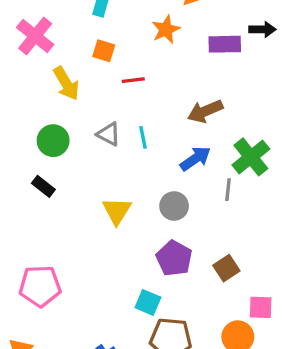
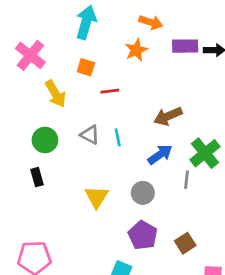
purple rectangle: (225, 44) -> (185, 46), moved
black rectangle: (43, 186) -> (37, 177), turned 36

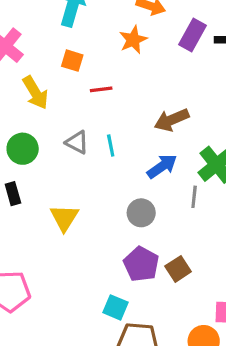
purple rectangle: (185, 46) -> (192, 35), turned -60
yellow triangle: (97, 197) -> (64, 218), moved
brown square: (185, 243) -> (178, 269), moved

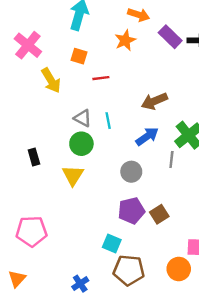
purple rectangle: (192, 35) -> (170, 37), turned -75
green circle: (23, 149) -> (81, 144), moved
purple pentagon: (141, 264) -> (131, 211), turned 30

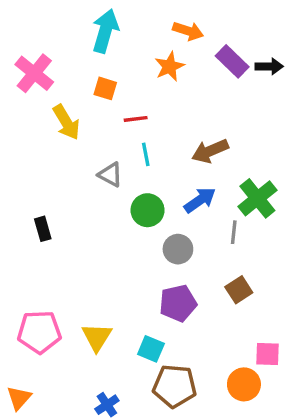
cyan line: (108, 121) -> (146, 154), moved
green circle: (81, 144) -> (148, 210), moved
yellow triangle: (73, 175) -> (97, 337), moved
brown square: (159, 214) -> (239, 290), moved

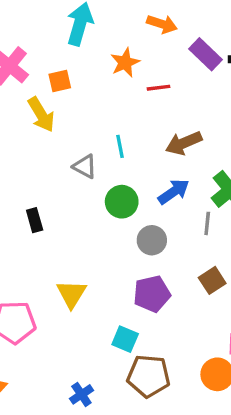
orange star: (170, 66) -> (125, 63), moved
orange square: (105, 88) -> (60, 81), moved, turned -30
red line: (136, 119) -> (159, 88), moved
black rectangle: (43, 229) -> (35, 220), moved
yellow triangle: (97, 337) -> (71, 294), moved

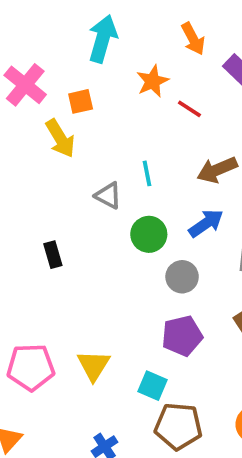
orange arrow: (162, 24) -> (193, 39), turned 44
red line: (159, 88) -> (189, 109), turned 40
yellow triangle: (71, 294) -> (93, 365), moved

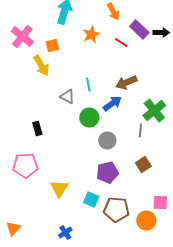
red line: (189, 109) -> (121, 42), moved
blue arrow: (206, 223) -> (112, 104), moved
pink pentagon: (31, 367) -> (25, 166), moved
brown pentagon: (178, 426) -> (116, 210), moved

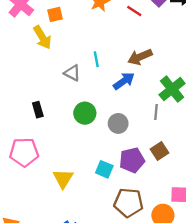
green circle: (89, 118) -> (85, 113), moved
purple pentagon: (107, 172) -> (132, 160), moved
cyan square: (91, 200) -> (104, 169), moved

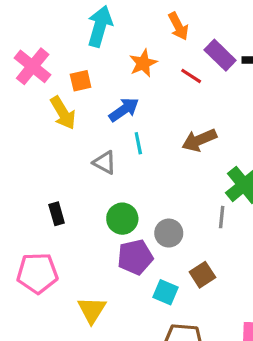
blue arrow: (124, 81) -> (124, 110), moved
brown square: (159, 151) -> (202, 275), moved
purple pentagon: (132, 160) -> (135, 257), moved
cyan square: (104, 169) -> (166, 292), moved

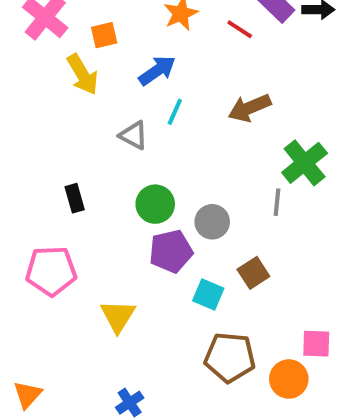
cyan line: (138, 143) -> (175, 112), turned 35

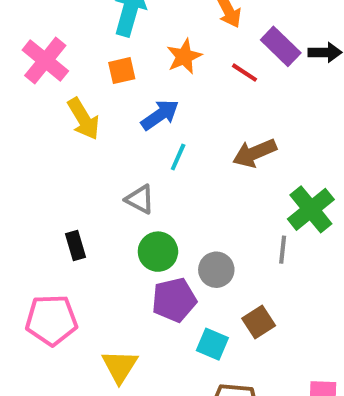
orange square: (104, 35) -> (122, 71), moved
gray triangle: (134, 135) -> (140, 199), moved

